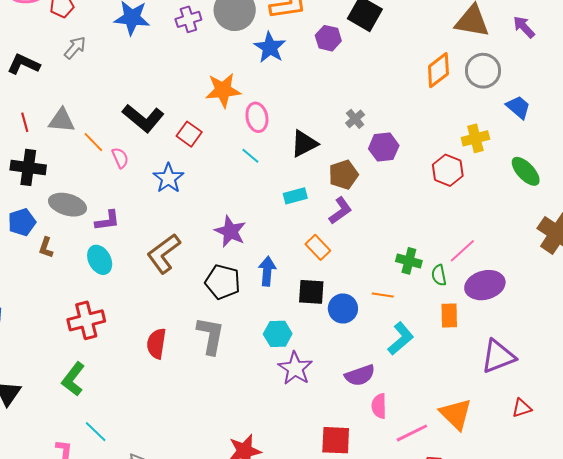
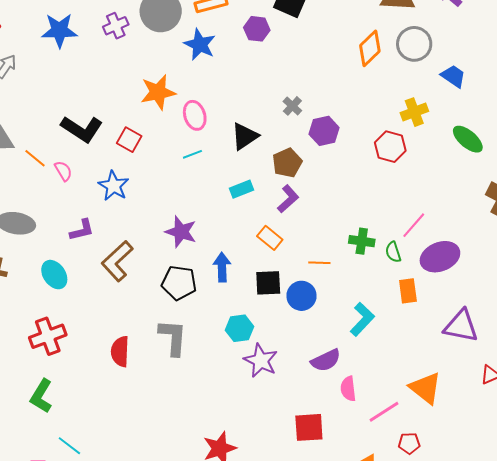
cyan line: (250, 156) -> (192, 154), turned -54
purple L-shape: (107, 221) -> (82, 230), moved
orange line: (383, 295) -> (319, 263), moved
purple triangle: (498, 356) -> (461, 326), turned 39

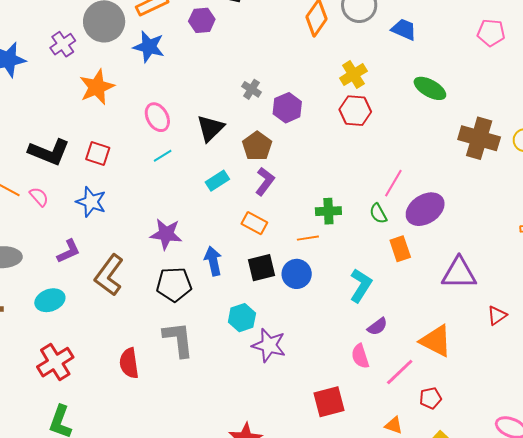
orange star: (158, 92) -> (97, 87), moved
yellow cross: (414, 112) -> (353, 75), moved
green cross: (362, 241) -> (328, 211), moved
cyan ellipse: (54, 275) -> (50, 300), turned -64
purple semicircle: (326, 360) -> (377, 327), moved, size x0.7

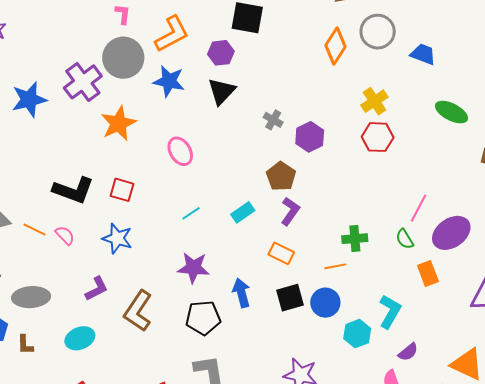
purple cross: (63, 44) -> (83, 82), size x1.5
black triangle: (210, 128) -> (222, 91), moved
cyan line: (163, 156) -> (191, 213), moved
cyan hexagon: (242, 318) -> (357, 334), moved

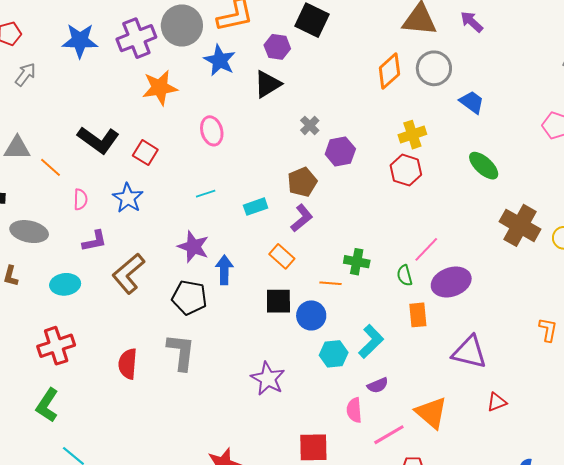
pink semicircle: (65, 235) -> (80, 199), moved, turned 30
blue arrow: (241, 293) -> (224, 270), moved

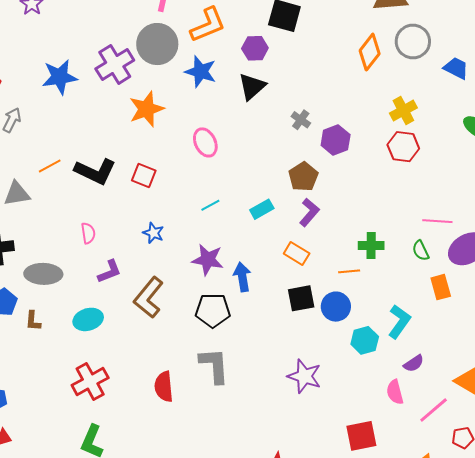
orange line: (50, 167) -> (50, 166), moved, turned -60
blue star: (128, 198) -> (153, 233), moved, size x0.7
pink line: (426, 249) -> (437, 221), turned 60

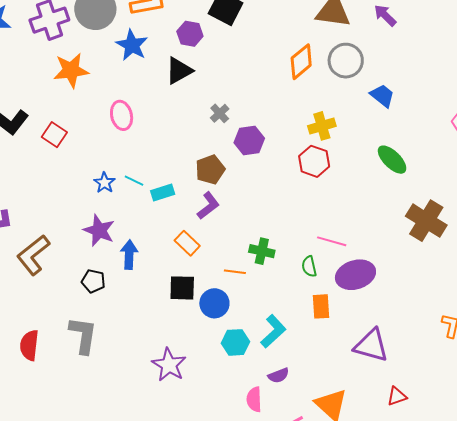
cyan line: (210, 205) -> (134, 181), moved, turned 42
blue star: (153, 233) -> (104, 183), moved
black pentagon: (213, 310) -> (93, 281), size x0.7

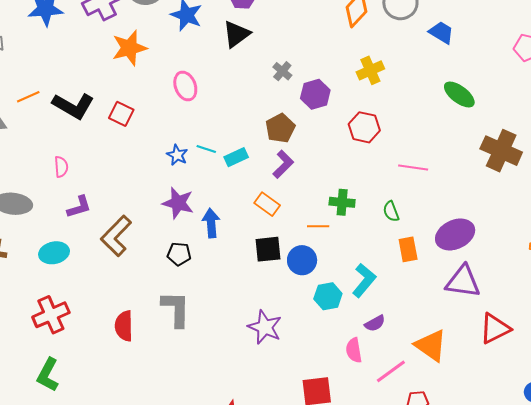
yellow cross: (322, 126) -> (370, 70), moved
red hexagon: (314, 161) -> (364, 127), moved
pink line: (332, 241) -> (413, 167), moved
purple ellipse: (355, 275) -> (455, 234), moved
red triangle: (397, 396) -> (495, 329), size x1.6

